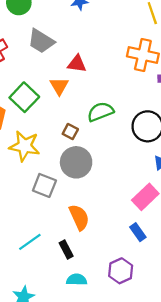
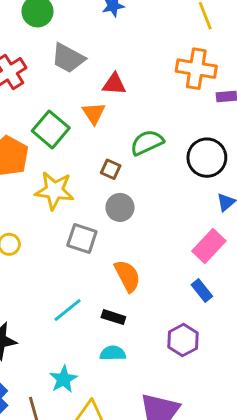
gray circle: (76, 162) -> (120, 207), size x0.7
black rectangle: (66, 249) -> (113, 317), turned -42
cyan semicircle: (77, 280) -> (113, 353), moved

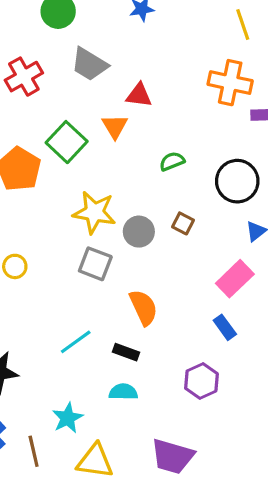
green semicircle: (147, 142) -> (172, 161), size x0.7
brown square: (111, 169) -> (183, 223), moved
yellow star: (54, 191) -> (94, 212), moved

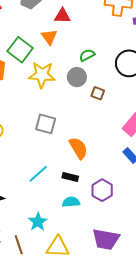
yellow star: (94, 212) -> (42, 75), moved
gray circle: (139, 232) -> (77, 77), moved
purple hexagon: (201, 381) -> (102, 190), moved

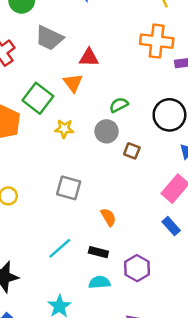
yellow star: (42, 75) -> (64, 129), size x0.6
orange semicircle: (78, 148) -> (108, 217), size x0.7

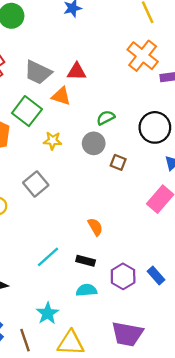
gray trapezoid: (49, 38) -> (38, 72), moved
orange cross: (157, 41) -> (143, 56), turned 32
orange triangle: (73, 83) -> (61, 96), turned -36
gray square: (69, 188) -> (36, 184), moved, turned 35
blue rectangle: (171, 226) -> (156, 275), moved

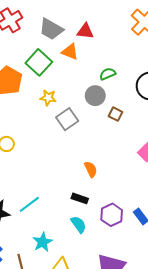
yellow star: (53, 141) -> (48, 98), moved
gray square: (36, 184) -> (67, 119), moved
cyan line: (48, 257) -> (29, 204), moved
cyan semicircle: (87, 290) -> (79, 224), turned 54

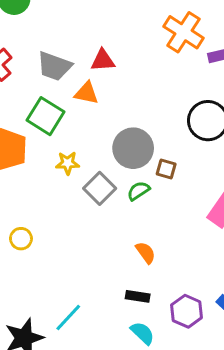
green semicircle: (108, 74) -> (138, 191), moved
gray circle: (95, 96) -> (133, 148), size x1.4

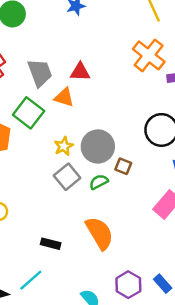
gray trapezoid: (54, 66) -> (40, 73), turned -136
yellow star: (68, 163) -> (64, 146), moved, turned -30
orange semicircle: (146, 253) -> (100, 233), size x1.8
black rectangle: (138, 296) -> (51, 244), moved

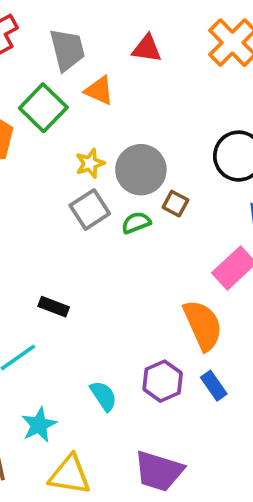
red triangle: (80, 72) -> (147, 49), moved
orange semicircle: (100, 233) -> (203, 325), moved

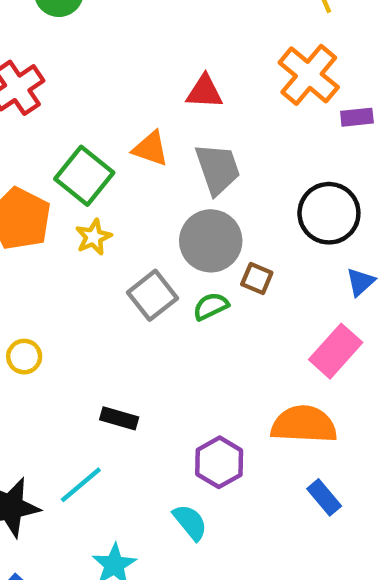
gray trapezoid: (67, 50) -> (218, 169), moved
yellow star: (90, 163) -> (94, 237), moved
orange semicircle: (203, 325) -> (304, 424), turned -58
purple hexagon: (163, 381) -> (219, 462), moved

